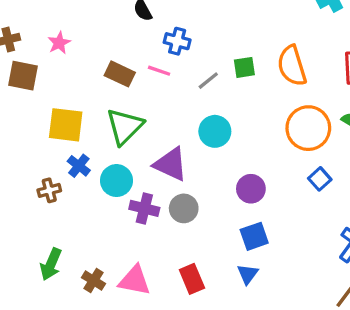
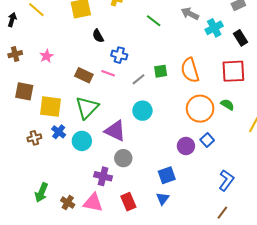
brown square: (23, 76) -> (24, 91), moved
purple circle: (251, 189) -> (186, 146), moved
brown cross: (49, 190) -> (34, 138), moved
purple cross: (144, 208) -> (103, 176), moved

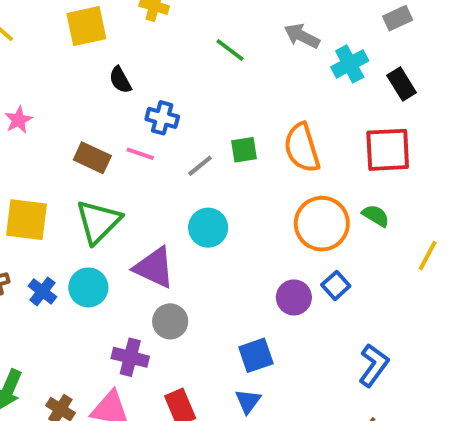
blue cross: (59, 132) -> (42, 291), moved

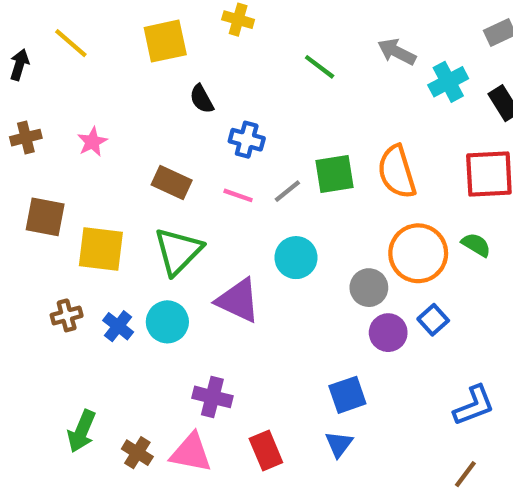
green square: (244, 150) -> (335, 174), size x1.4
pink line: (140, 154) -> (238, 195), moved
gray circle: (170, 321) -> (369, 288), moved
blue L-shape: (374, 365) -> (474, 406), turned 33

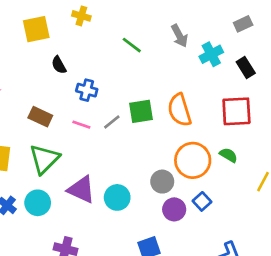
gray arrow: (397, 52) -> (179, 36), turned -145
cyan circle: (296, 258) -> (117, 197), moved

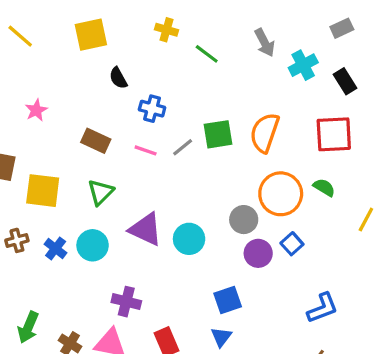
yellow cross: (81, 16) -> (166, 30), moved
orange semicircle: (179, 110) -> (265, 133), turned 36
green triangle: (44, 159) -> (101, 192), size x0.7

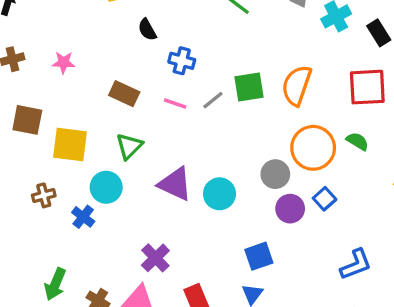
pink star: (36, 110) -> (63, 62), turned 30
cyan circle: (93, 245) -> (106, 187), moved
blue cross: (56, 249) -> (83, 217), moved
purple cross: (126, 302) -> (155, 258), turned 32

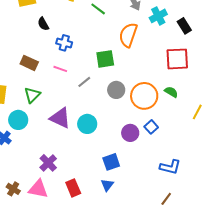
orange semicircle: (297, 85) -> (128, 35), moved
gray line: (213, 100) -> (84, 82), moved
gray circle: (275, 174) -> (116, 90), moved
blue L-shape: (356, 264) -> (170, 167), turned 35

